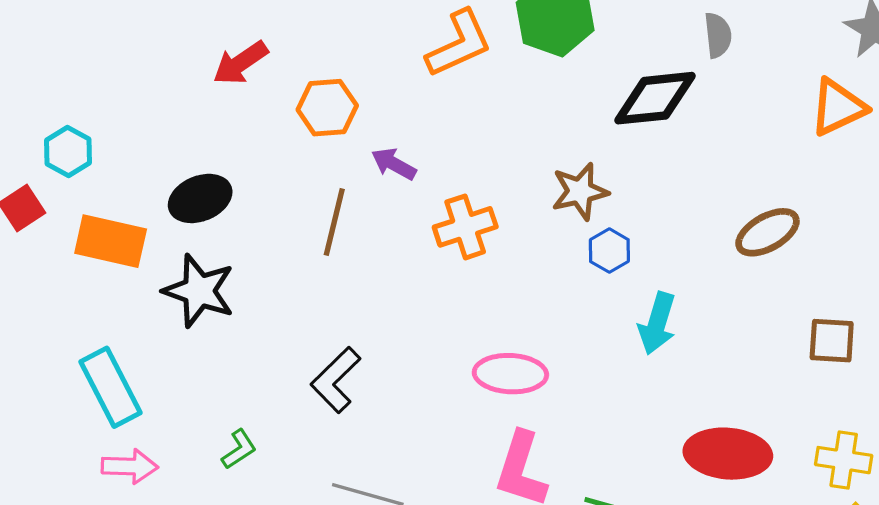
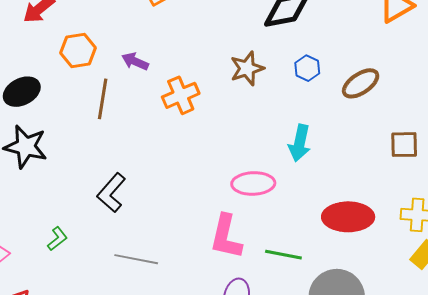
orange hexagon: (327, 108) -> (78, 50), moved
blue hexagon: (609, 251) -> (307, 68), moved
pink ellipse: (510, 374) -> (253, 183), moved

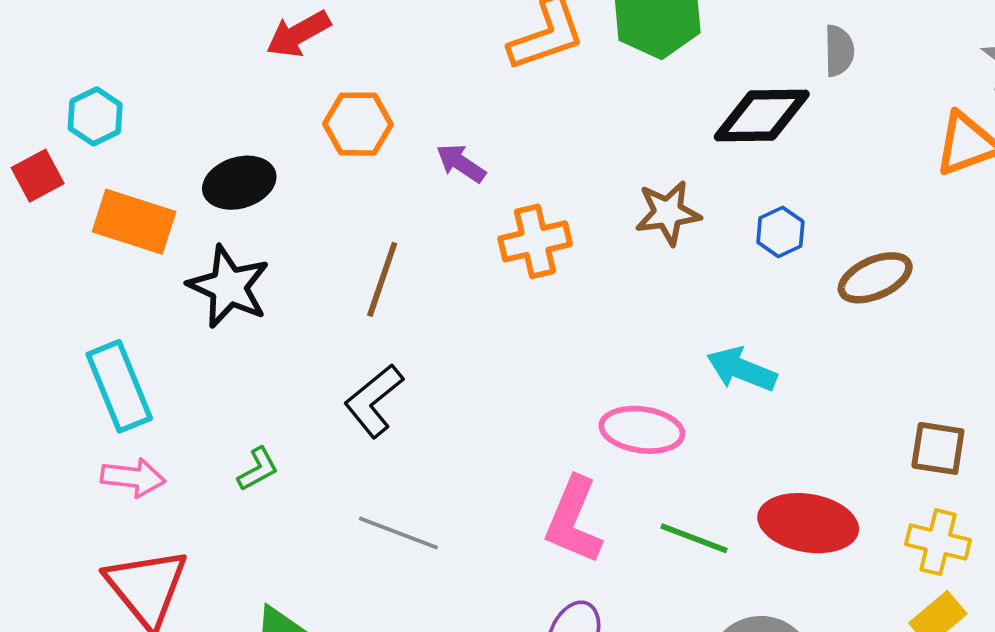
brown line: (103, 99) -> (382, 279), moved
cyan arrow: (300, 143) -> (742, 369), turned 90
brown square: (404, 145) -> (938, 448), moved
green line: (283, 255) -> (694, 538), moved

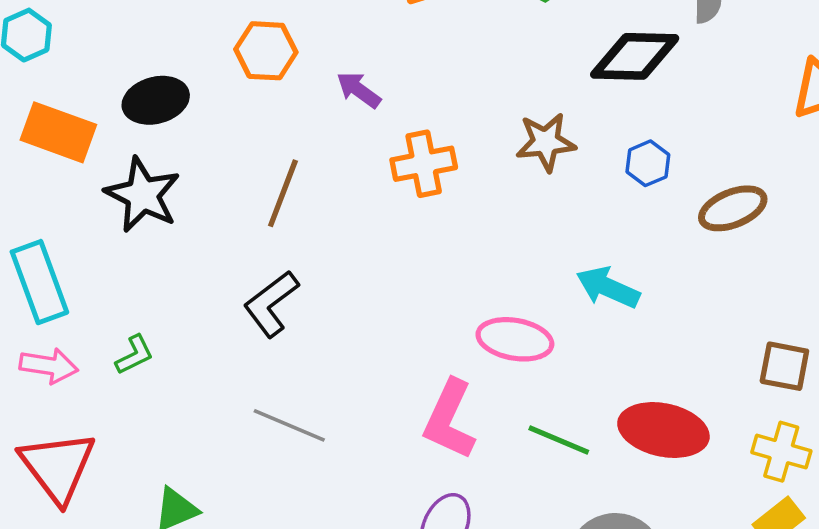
green L-shape: (258, 469) -> (134, 355), moved

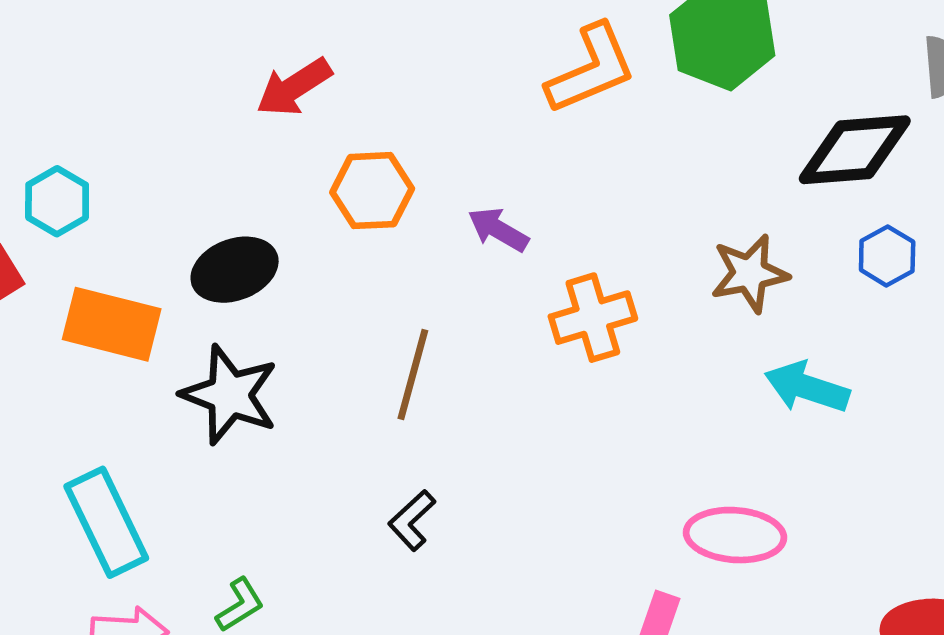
blue hexagon: (648, 163) -> (887, 256), moved
cyan arrow: (608, 287) -> (807, 387), moved
black L-shape: (271, 304) -> (412, 520), size x0.7

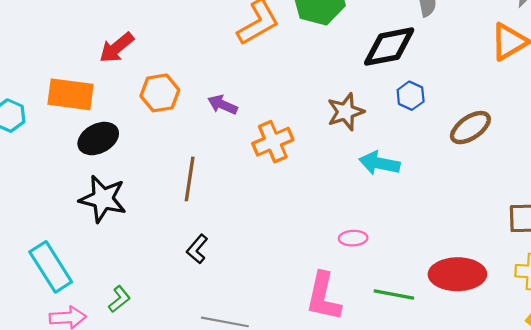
orange rectangle: (112, 324) -> (70, 94), moved
pink ellipse: (735, 535) -> (353, 238), size x0.6

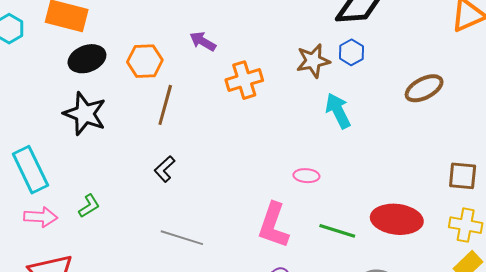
orange hexagon: (160, 93) -> (145, 61), moved
blue hexagon: (411, 96) -> (351, 52), moved
cyan arrow: (379, 163) -> (338, 111), turned 45

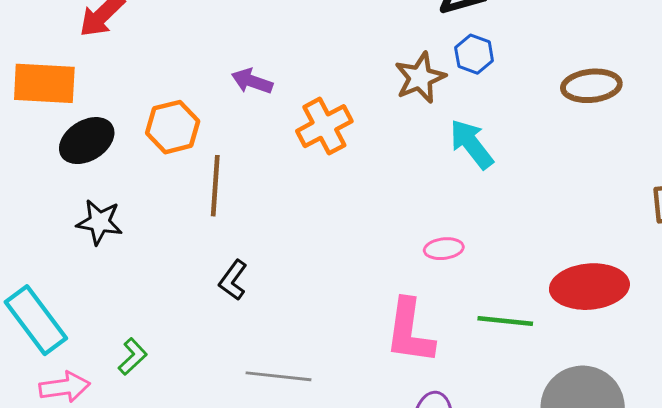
brown ellipse: (424, 88) -> (591, 86), turned 33
black star: (85, 114) -> (99, 222), size x0.7

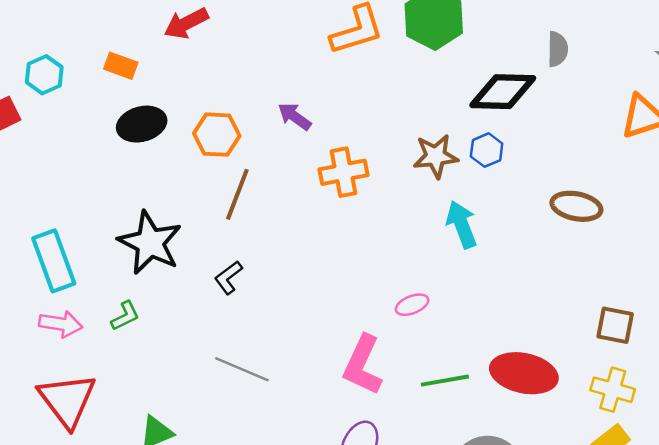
orange rectangle: (44, 83) -> (121, 66), size x0.6
black star: (99, 222) -> (150, 243), moved, size x1.6
pink ellipse: (444, 249) -> (412, 305), turned -32
green line: (505, 321) -> (445, 381), turned -33

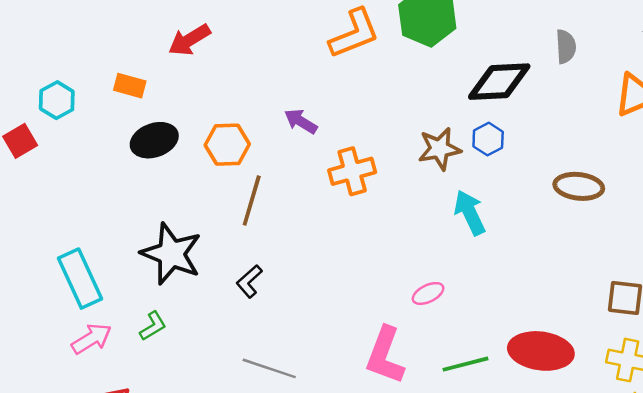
gray semicircle: (558, 49) -> (566, 47), moved
pink arrow: (61, 324) -> (92, 339), turned -36

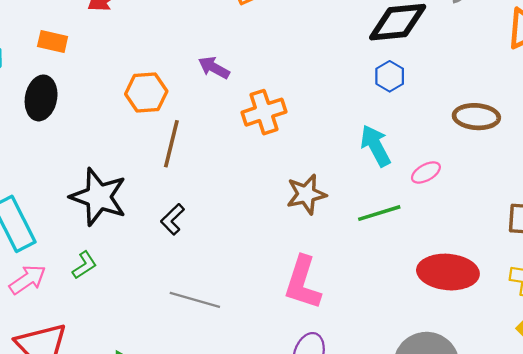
black ellipse: (154, 140) -> (41, 98), moved, turned -57
brown star: (439, 149) -> (306, 194), moved
pink ellipse: (428, 293) -> (426, 172), moved
green line: (465, 364) -> (379, 213), moved

